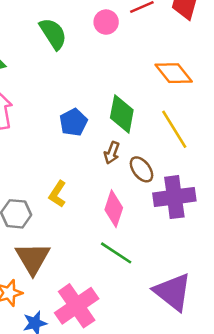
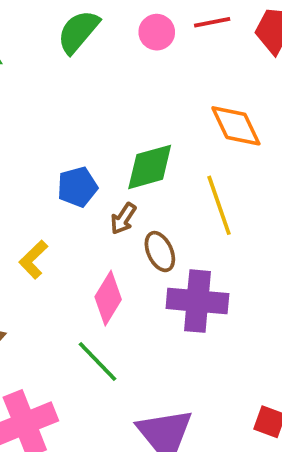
green semicircle: (53, 34) -> (78, 32), turned -120
green diamond: (122, 114) -> (150, 167), turned 51
blue pentagon: (73, 122) -> (77, 187), moved

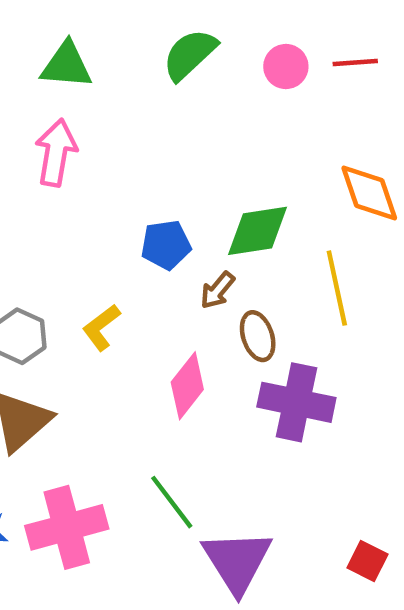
green line: (97, 362) -> (172, 502), moved

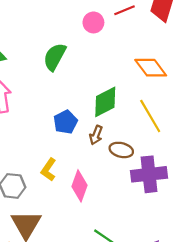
green semicircle: (190, 54) -> (55, 57), moved
brown ellipse: (258, 336) -> (121, 150), turned -40
pink diamond: (187, 386) -> (79, 186), moved

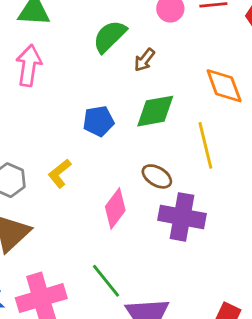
brown arrow: (96, 135) -> (144, 60), moved
pink diamond: (79, 186) -> (115, 209), moved

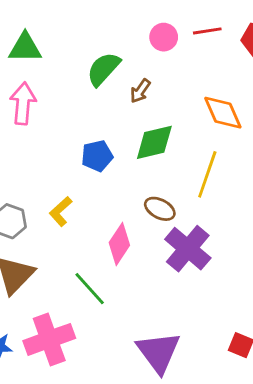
yellow line: (205, 145) -> (207, 174), turned 36
purple cross: (182, 217) -> (188, 249), turned 33
green line: (106, 281) -> (90, 289), moved

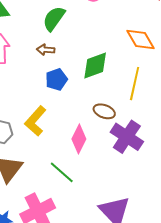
brown arrow: (140, 91) -> (46, 50), moved, turned 66
yellow L-shape: (61, 211) -> (35, 121), size x1.4

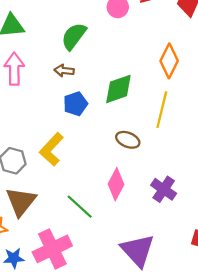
orange diamond: (140, 39) -> (169, 61), turned 56
purple cross: (127, 137) -> (164, 189), moved, size x0.7
pink diamond: (79, 139) -> (116, 184), moved

